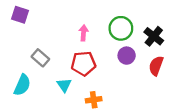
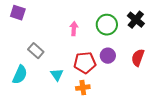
black cross: (154, 36) -> (136, 20), moved
purple circle: (127, 56) -> (108, 56), moved
red pentagon: (83, 63) -> (85, 63), moved

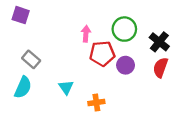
black cross: (136, 20) -> (159, 42), moved
gray rectangle: (36, 51) -> (31, 59), moved
red pentagon: (85, 63) -> (102, 54), moved

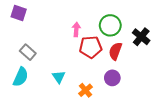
purple circle: (126, 65) -> (112, 78), moved
red semicircle: (160, 68) -> (115, 51), moved
orange cross: (96, 102) -> (86, 90), turned -32

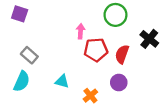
green circle: (110, 25) -> (115, 15), moved
cyan triangle: (59, 77) -> (62, 81), turned -40

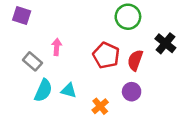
pink arrow: (81, 31) -> (57, 47), moved
red pentagon: (96, 50) -> (106, 55), turned 30
cyan semicircle: (22, 81) -> (43, 90), moved

